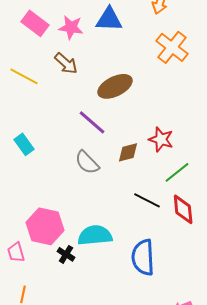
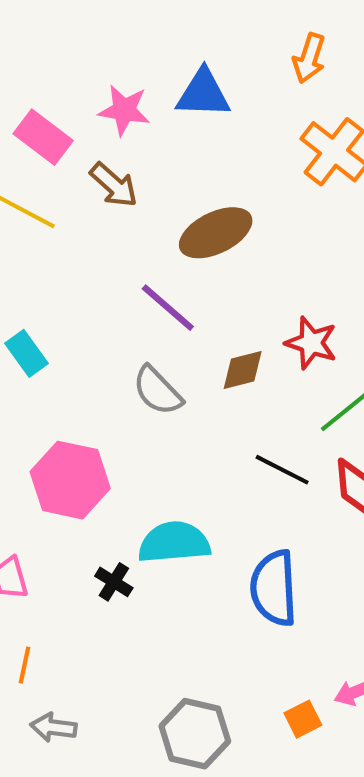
pink rectangle: (35, 23) -> (43, 137), moved
pink hexagon: (45, 226) -> (70, 480), moved

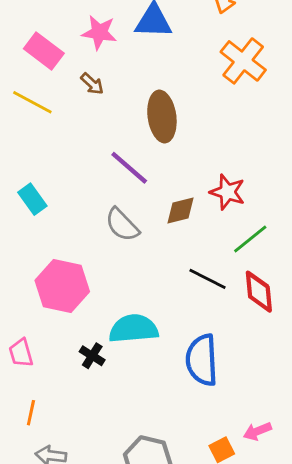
brown arrow: (114, 185) -> (92, 84), size x0.7
brown ellipse: (216, 233) -> (162, 116), turned -72

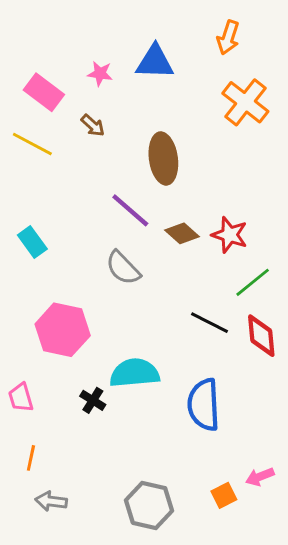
pink star: (99, 32) -> (100, 74), size x0.7
brown diamond: (180, 210) -> (182, 233), moved, turned 56

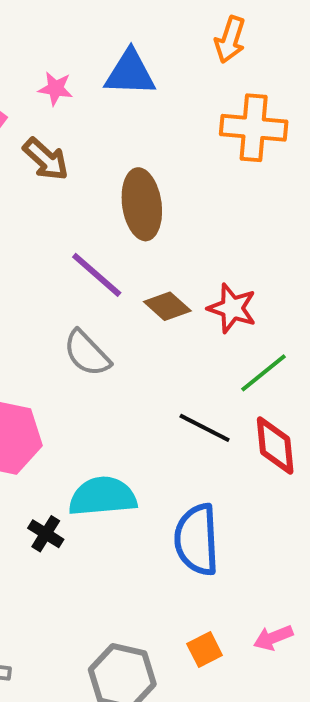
orange cross: (245, 102) -> (254, 128), turned -33
brown arrow: (93, 125) -> (46, 159), size x1.4
orange square: (224, 495) -> (205, 649), moved

